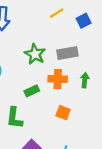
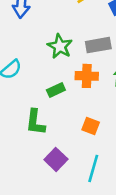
orange square: (63, 113) -> (91, 126), moved

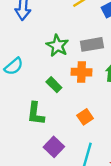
green rectangle: (56, 90) -> (54, 85), turned 70
orange square: (91, 126) -> (85, 117), turned 35

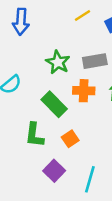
green rectangle: (54, 85) -> (54, 104), size x1.5
orange square: (85, 117) -> (70, 139), moved

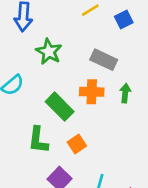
gray rectangle: (95, 61) -> (104, 60), turned 35
green star: (58, 62) -> (49, 52), moved

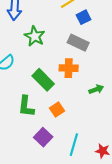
blue square: (124, 19) -> (83, 17), moved
green arrow: (125, 93) -> (96, 89), moved, turned 64

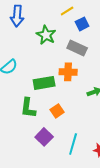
green star: (35, 36) -> (46, 35), moved
green rectangle: (43, 80) -> (44, 83), turned -55

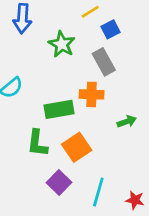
gray rectangle: (77, 48) -> (104, 62), turned 36
orange square: (57, 111) -> (77, 147), size x1.5

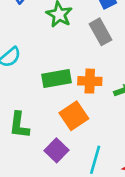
orange cross: (92, 94) -> (90, 81), moved
green L-shape: (37, 143) -> (19, 125), moved

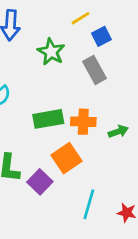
purple square: (57, 150) -> (40, 182), moved

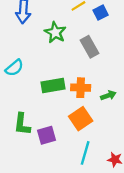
blue square: (101, 36) -> (101, 13), moved
orange square: (66, 158) -> (81, 119), moved
purple square: (40, 182) -> (46, 135), turned 30

